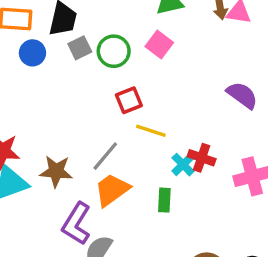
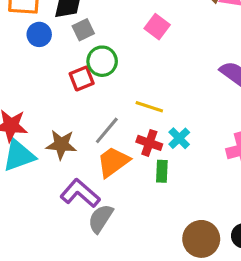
green circle: (114, 51) -> (102, 61), moved
red square: (129, 100) -> (82, 78), moved
red cross: (202, 158) -> (149, 143), moved
purple L-shape: (76, 224) -> (80, 193), turned 99

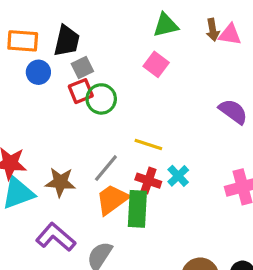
red square: (82, 78) -> (81, 91), moved
green rectangle: (162, 171) -> (137, 209), moved, size x1.6
purple L-shape: (80, 193) -> (56, 237), moved

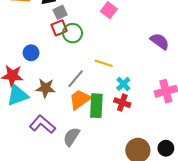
blue circle: (38, 72) -> (31, 53), moved
red cross: (148, 181) -> (122, 103), moved

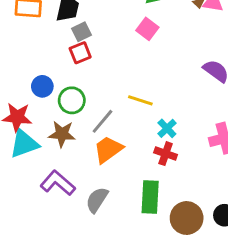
green circle: (73, 33) -> (72, 100), moved
green rectangle: (96, 106) -> (150, 197), moved

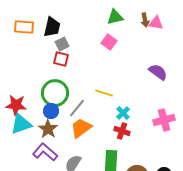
red square: (80, 53) -> (61, 59), turned 35
blue circle: (42, 86) -> (51, 111), moved
green circle: (72, 100) -> (55, 93), size x1.4
brown star: (62, 134) -> (48, 129), moved, turned 30

